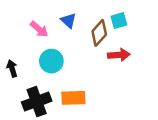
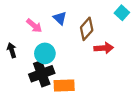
cyan square: (119, 21) -> (122, 13), moved, turned -32
black arrow: (12, 68) -> (12, 50), moved
black cross: (37, 102) -> (42, 74), moved

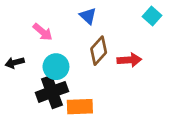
blue triangle: (60, 18) -> (88, 16), moved
brown diamond: (87, 29) -> (99, 51), moved
black arrow: (12, 50) -> (15, 63), turned -88

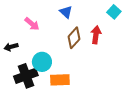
red arrow: (129, 60) -> (96, 35), moved, turned -78
cyan circle: (56, 67) -> (42, 62), moved
black cross: (52, 92) -> (26, 76), moved

